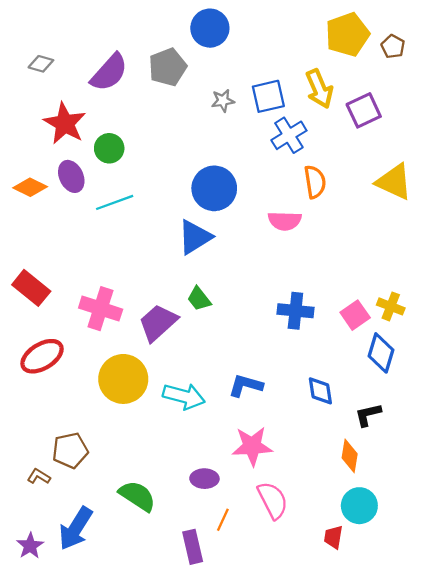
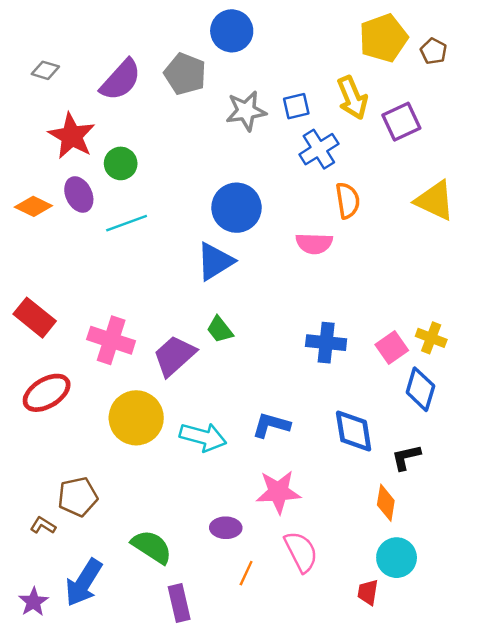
gray pentagon: (168, 67) -> (185, 74), turned -30
blue square: (268, 96) -> (296, 106), size x0.7
gray star: (223, 101) -> (246, 111), size x1.6
blue diamond: (320, 391) -> (354, 431), size x1.4
purple rectangle: (193, 547) -> (179, 603), moved

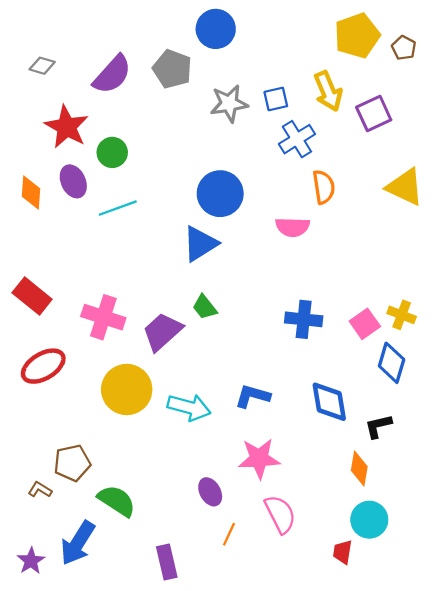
orange diamond: (33, 206) -> (31, 193), turned 68
purple ellipse: (226, 528) -> (210, 492), turned 60
green semicircle: (152, 547) -> (117, 501), moved

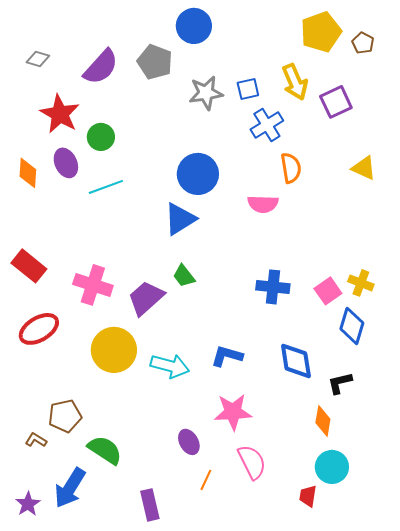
yellow triangle: (405, 187) -> (364, 168), size x0.7

